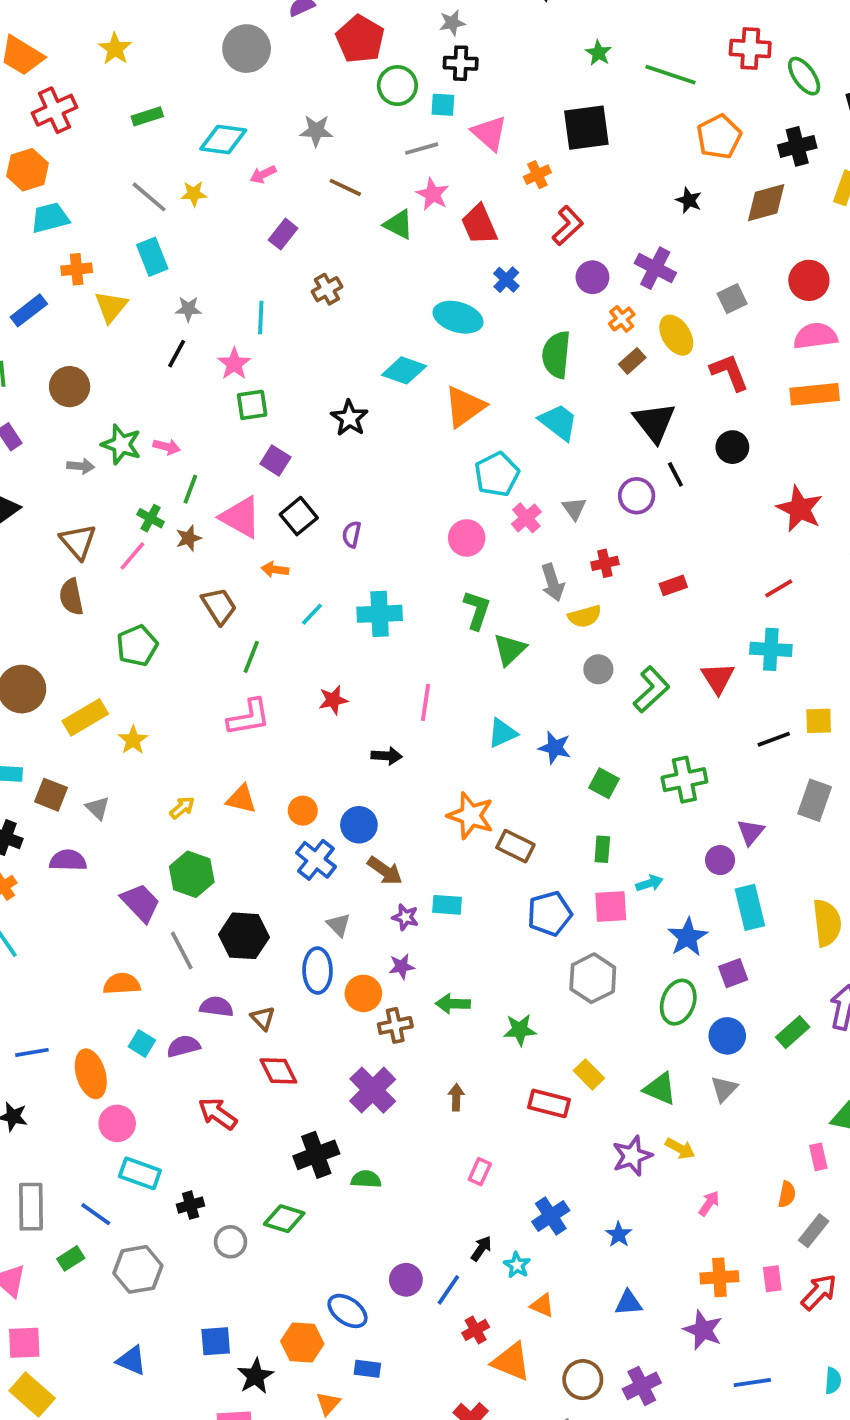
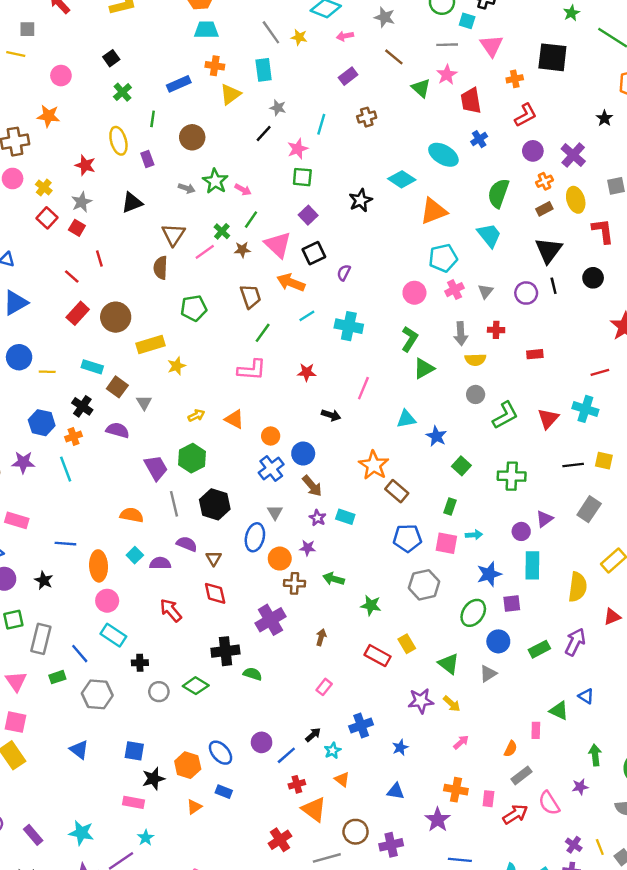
orange arrow: (275, 570) -> (291, 282), size x1.6

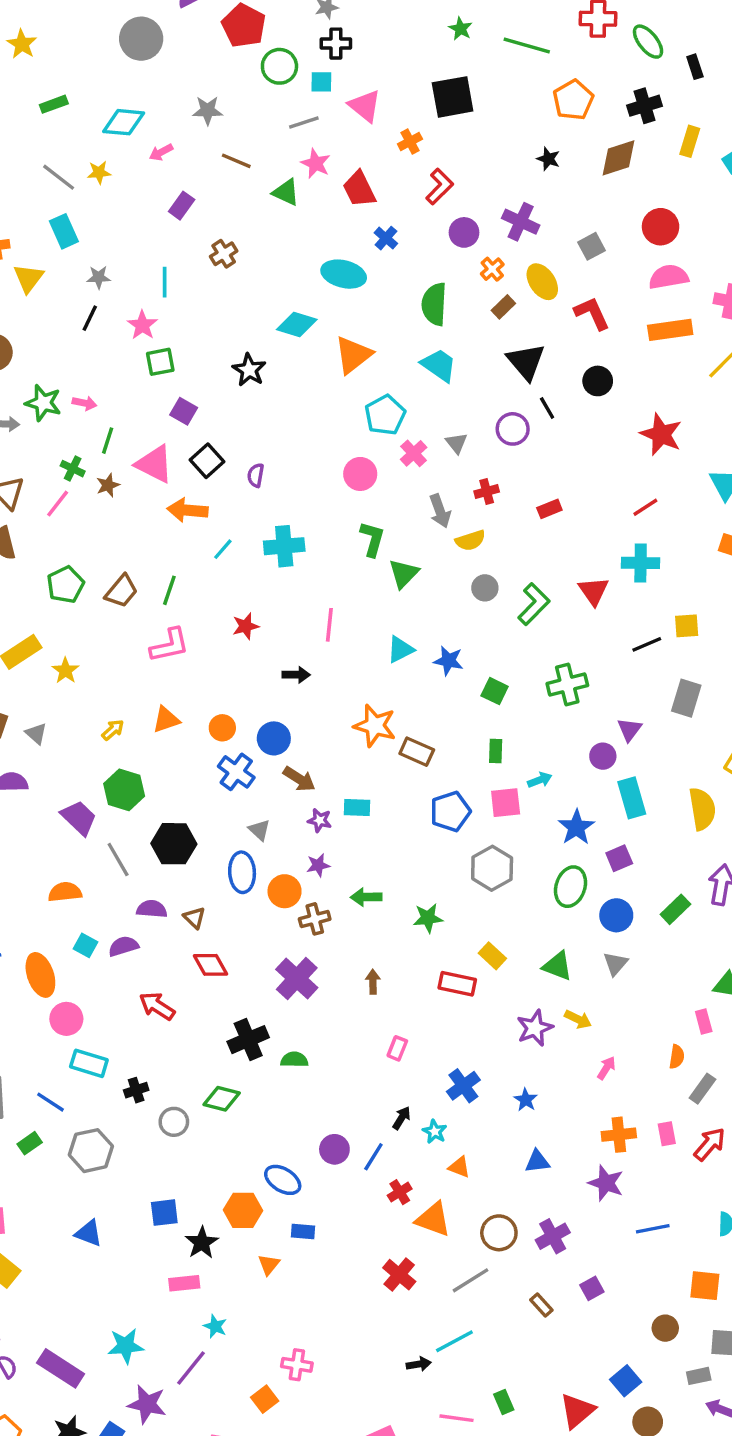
brown trapezoid: (251, 296) -> (121, 591), moved, turned 75
orange triangle: (234, 419) -> (166, 720), turned -30
purple rectangle: (33, 835) -> (61, 1368), size x1.5

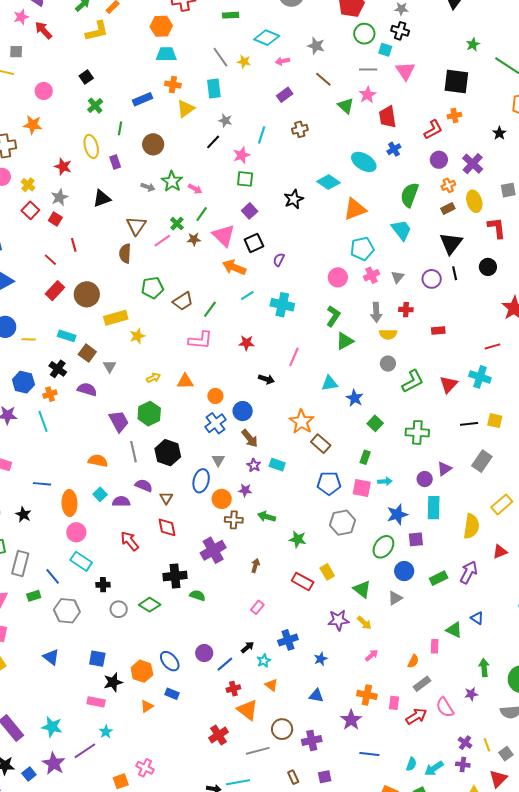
orange cross: (410, 142) -> (454, 116), moved

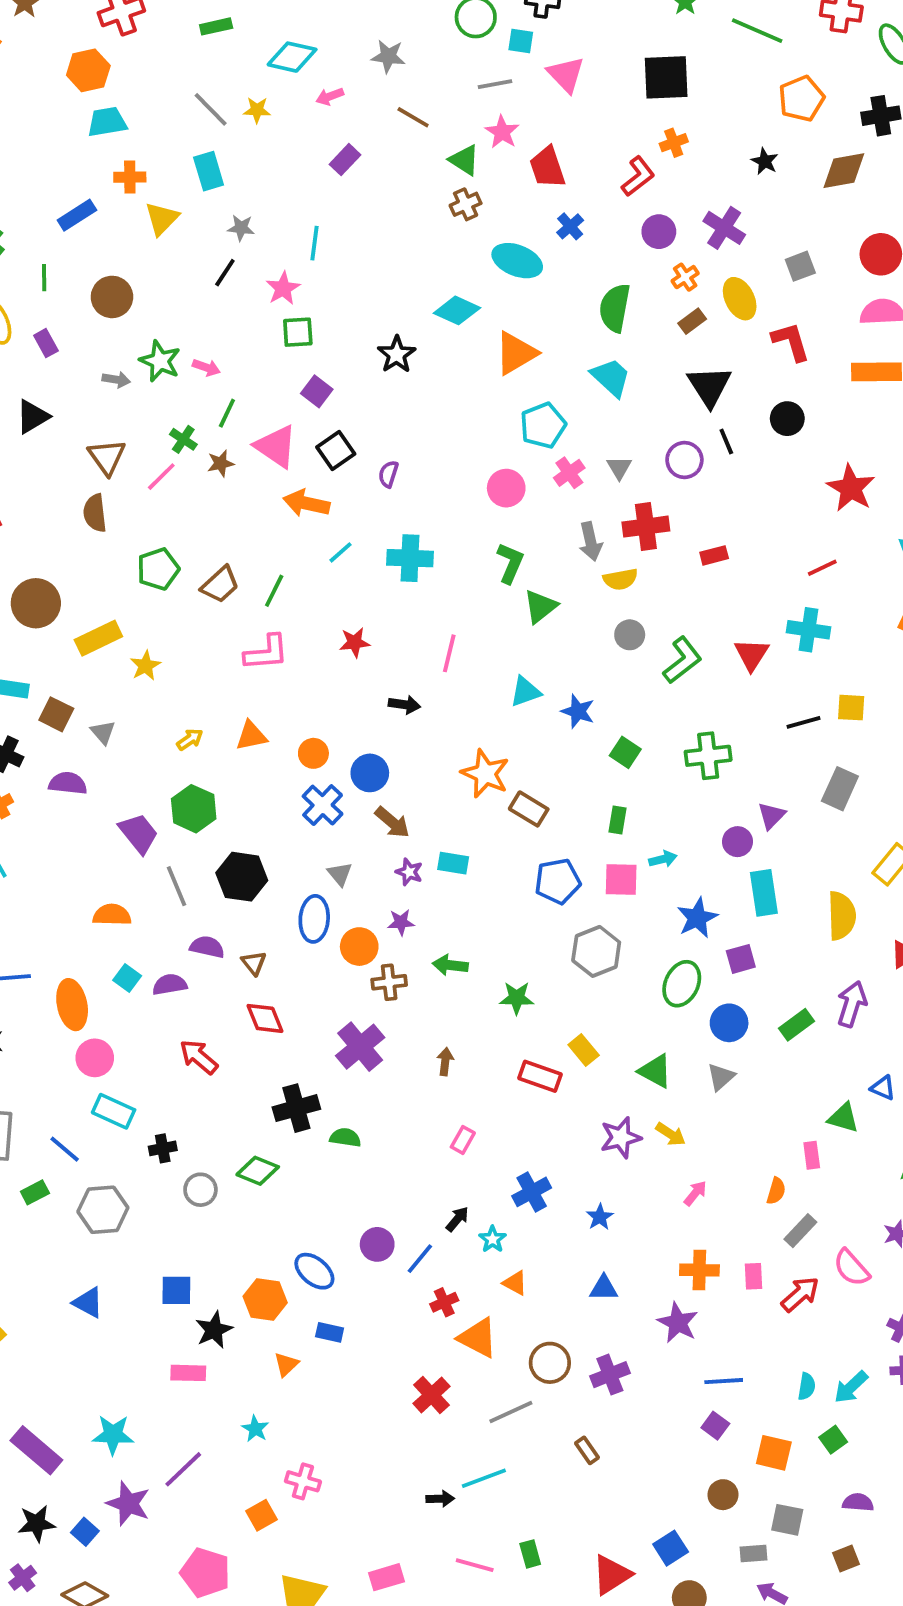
brown cross: (300, 129) -> (466, 204), moved
red cross: (406, 310) -> (646, 527), size x1.6
cyan star: (106, 732) -> (255, 1429), moved
purple square: (325, 777) -> (715, 1426), moved, turned -32

